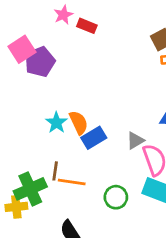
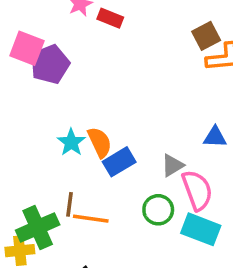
pink square: (22, 49) -> (27, 48), turned -36
green circle: (116, 197) -> (158, 210), moved

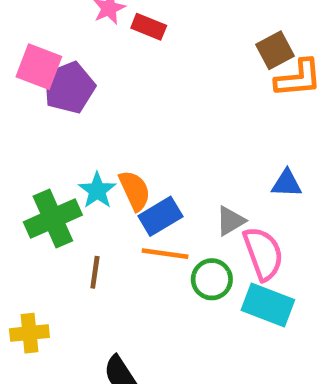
orange line: (91, 219) -> (165, 254), moved
green cross: (38, 227) -> (53, 219), moved

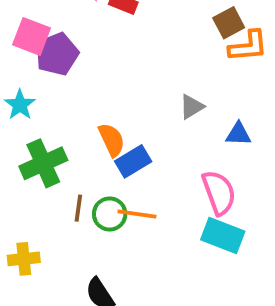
cyan star: (97, 190) -> (20, 105), moved
gray triangle: (231, 221) -> (192, 107), moved
orange line: (165, 254) -> (137, 214), moved
green circle: (212, 279) -> (110, 214), moved

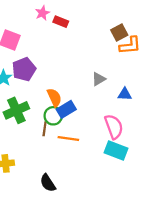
purple pentagon: (57, 54) -> (24, 69), moved
brown line: (78, 208) -> (45, 129), moved
green circle: (110, 214) -> (53, 116), moved

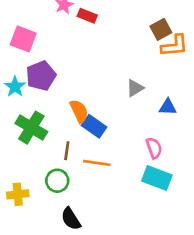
blue rectangle: (66, 109) -> (94, 126), turned 66
green cross: (16, 110) -> (31, 128), turned -35
green circle: (53, 116) -> (57, 181), moved
pink semicircle: (114, 127) -> (154, 148), size x0.7

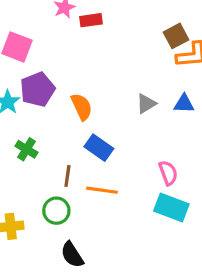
red rectangle: (87, 16) -> (91, 20), turned -30
blue triangle: (168, 107) -> (184, 104), moved
orange semicircle: (79, 111) -> (82, 107), moved
green cross: (31, 128) -> (26, 149), size x0.6

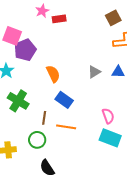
brown square: (176, 36) -> (113, 18), moved
purple pentagon: (38, 89) -> (25, 50), moved
green cross: (26, 149) -> (18, 101), size x1.5

